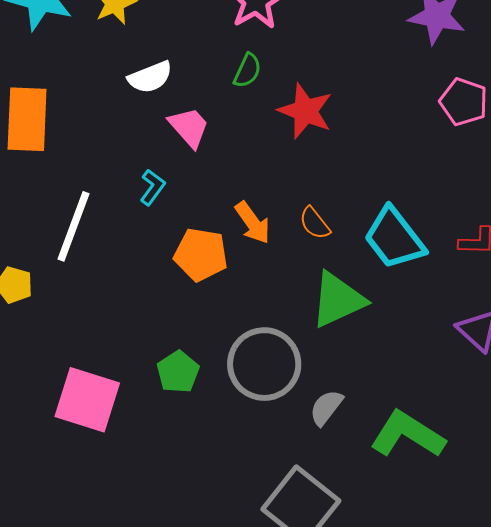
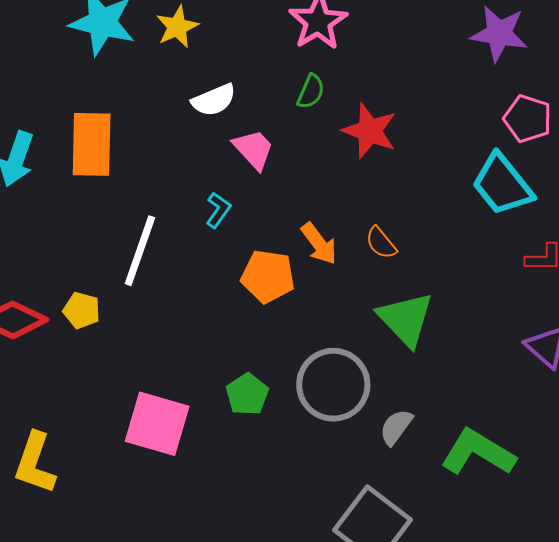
cyan trapezoid: (394, 238) -> (502, 185), moved
green triangle: (338, 300) -> (406, 319), turned -48

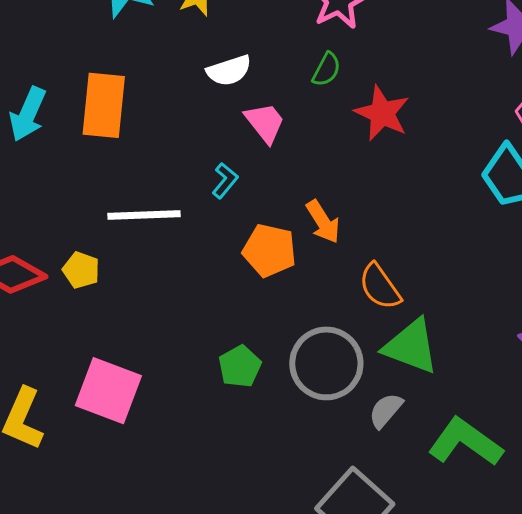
orange semicircle: (381, 243) -> (380, 287), moved, size x1.4
white line: (140, 251) -> (144, 215), turned 64
green triangle: (406, 319) -> (411, 346), moved, turned -30
pink square: (157, 424) -> (108, 391), moved

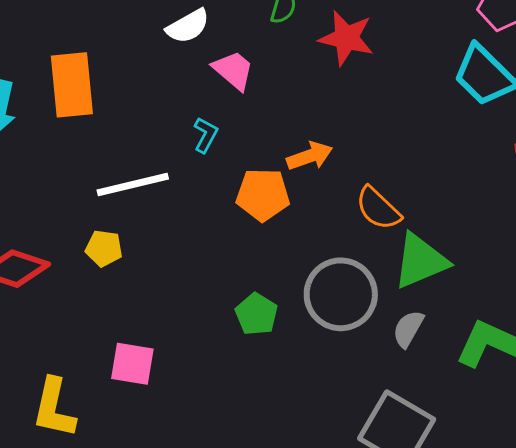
orange arrow: (323, 222) -> (310, 156), turned -66
yellow pentagon: (81, 270) -> (104, 248), moved
green triangle: (411, 346) -> (420, 261), turned -32
pink square: (108, 391) -> (132, 364), size x0.7

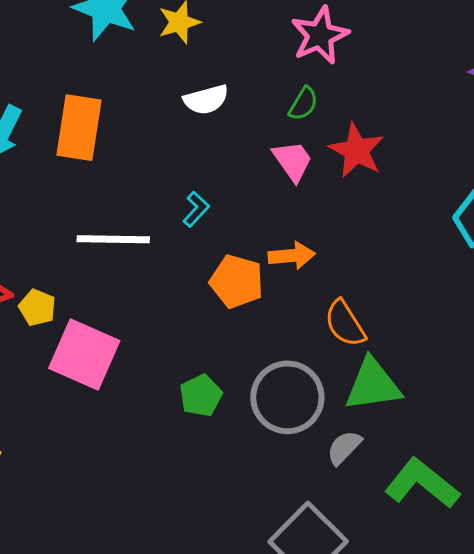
pink trapezoid: (233, 70) -> (293, 161), moved
yellow pentagon: (104, 248) -> (37, 308), moved
pink square: (132, 364) -> (84, 354), moved, size x1.5

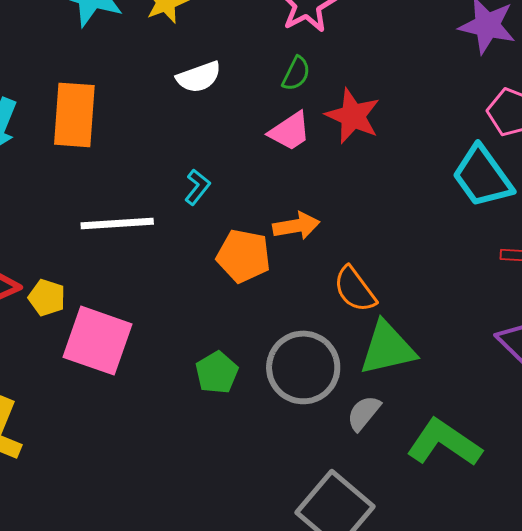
pink trapezoid: (293, 161) -> (290, 131), turned 96

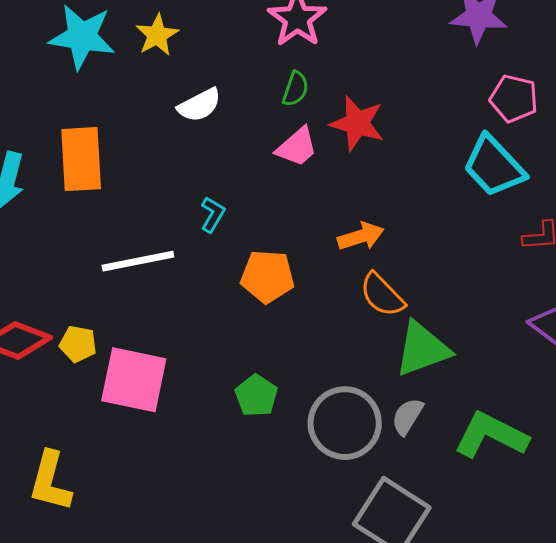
orange arrow: (296, 226) -> (361, 236), moved
gray circle: (303, 367) -> (345, 423), moved

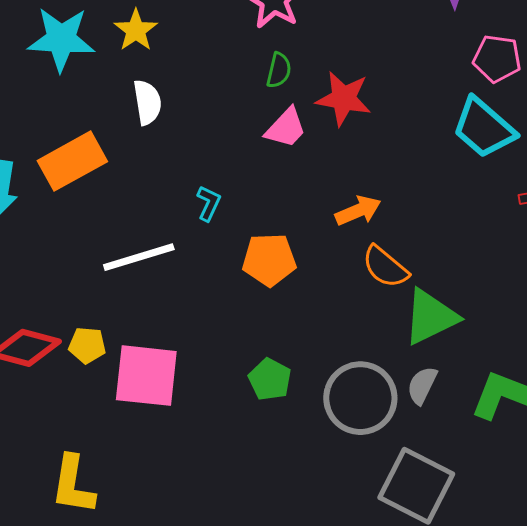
white semicircle: (199, 105) -> (147, 102), moved, turned -66
orange rectangle: (81, 159) -> (72, 161), turned 70

